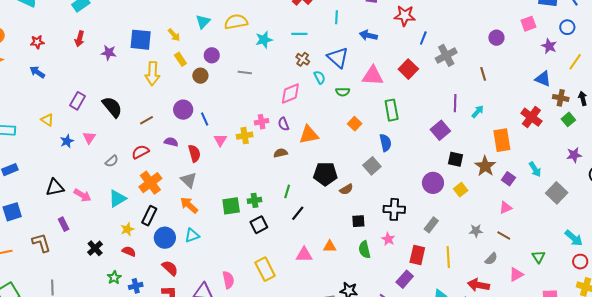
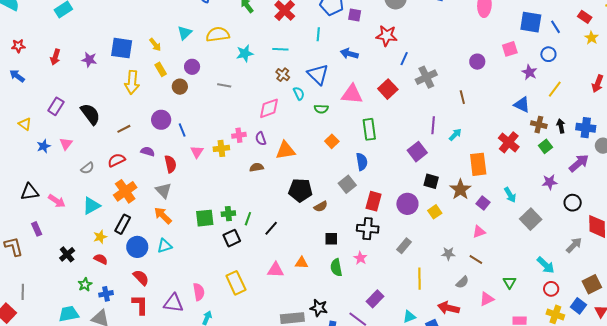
red arrow: (80, 39) -> (55, 57), moved
green line: (287, 191) -> (248, 219), moved
red rectangle: (417, 255) -> (374, 201), moved

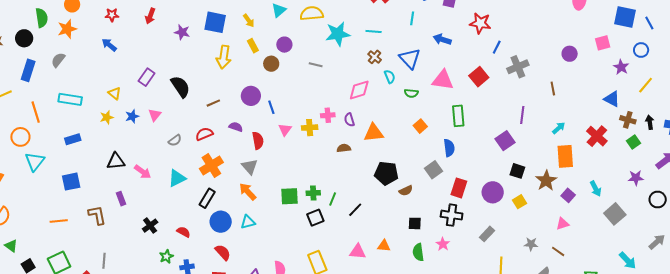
cyan star: (245, 53) -> (338, 34), size x1.4
red arrow: (55, 57) -> (150, 16), moved
cyan arrow: (455, 135) -> (559, 128), moved
yellow star: (100, 237) -> (107, 117), moved

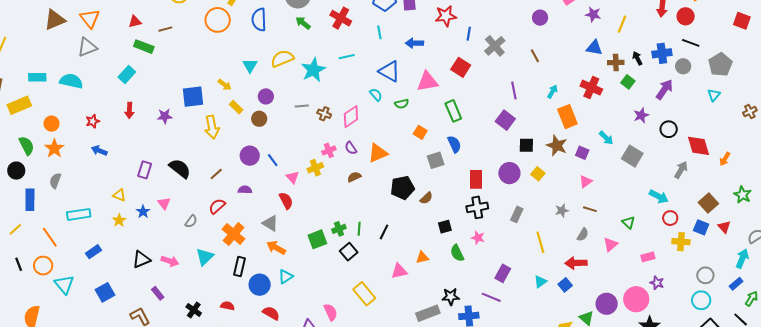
brown cross: (375, 57) -> (324, 114), moved
red semicircle: (258, 141) -> (286, 201), moved
gray square: (434, 170) -> (436, 160), moved, turned 36

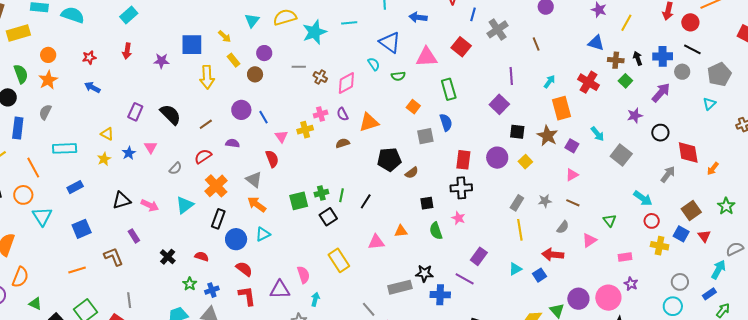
gray rectangle: (517, 214) -> (517, 203), moved

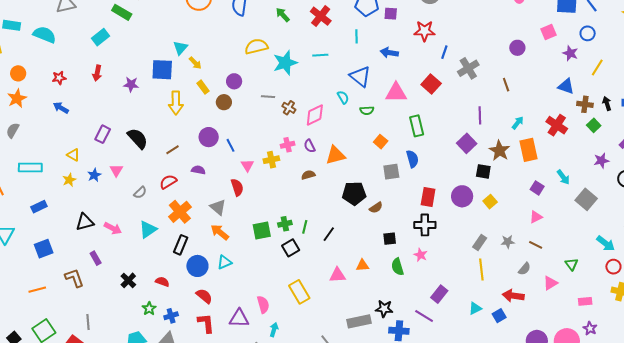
cyan triangle: (252, 20) -> (180, 48), moved
brown star: (547, 136) -> (499, 151), moved

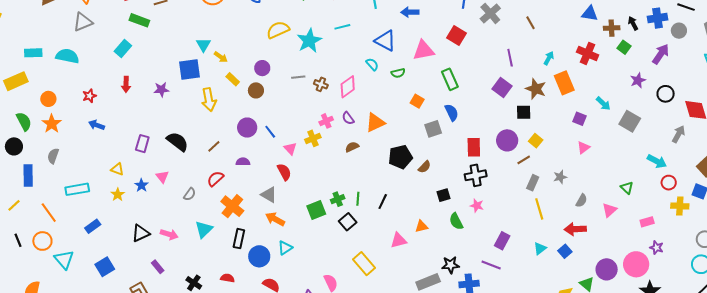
brown line: (536, 245) -> (524, 160), moved, turned -48

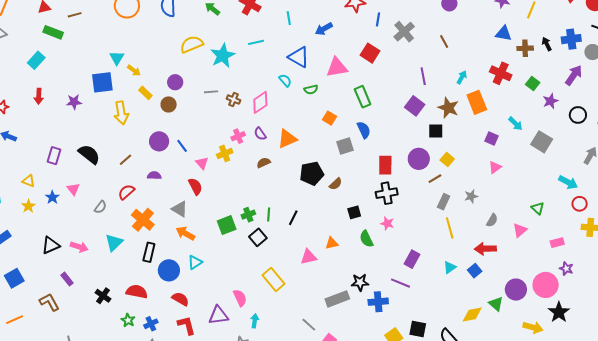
blue arrow: (410, 12) -> (324, 29), turned -30
green square: (624, 47) -> (533, 84), moved
red semicircle: (227, 278) -> (137, 292), size x1.5

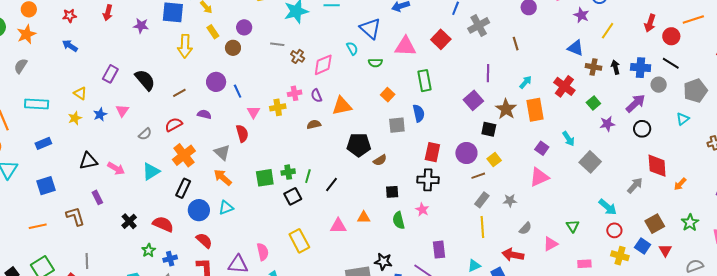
black circle: (578, 115) -> (642, 129), moved
pink triangle: (495, 167) -> (539, 177), size x1.5
purple rectangle: (412, 259) -> (439, 250), turned -48

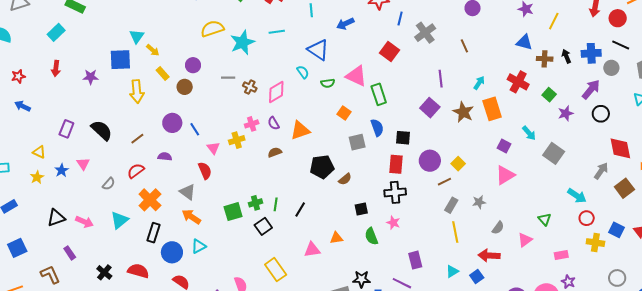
pink triangle: (405, 46) -> (356, 76), moved, turned 30
black square: (489, 129) -> (403, 138), moved
brown square: (655, 224) -> (624, 188), moved

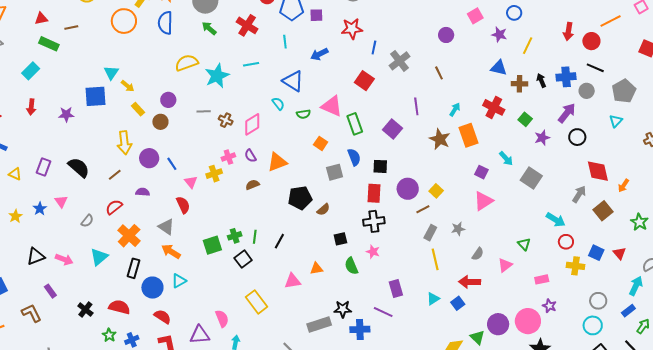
yellow arrow: (137, 91) -> (124, 143), moved
purple square: (430, 108) -> (392, 129), moved
yellow triangle: (39, 152) -> (15, 174), moved

